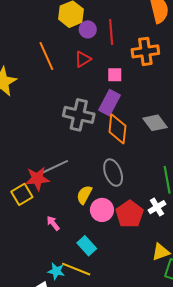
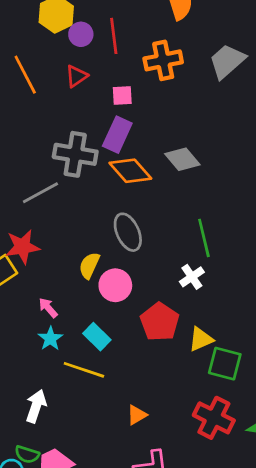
orange diamond: (117, 129) -> (130, 171), turned -44
gray line: (55, 167) -> (40, 193), moved
red pentagon: (130, 214) -> (160, 322), moved
cyan star: (56, 271) -> (50, 339), moved, turned 30

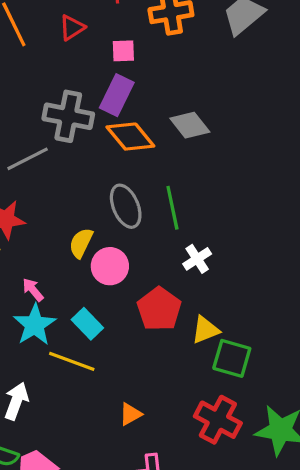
green line: (204, 238) -> (172, 208), moved
cyan star: (50, 339) -> (35, 325), size x1.5

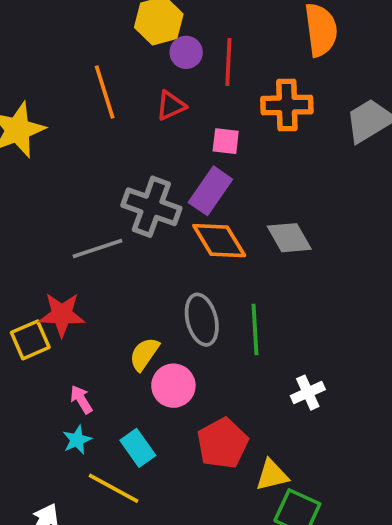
white cross: (197, 259) -> (308, 393), moved
cyan star: (35, 325) -> (77, 440), size x0.6

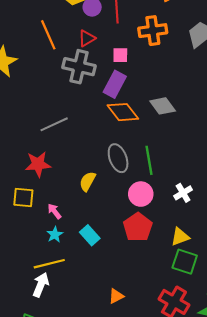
gray cross: (151, 207) -> (79, 67), moved
yellow square: (30, 340) -> (23, 197), moved, turned 35
pink circle: (173, 386) -> (141, 194), moved
yellow triangle: (272, 475) -> (180, 237), moved
yellow line: (113, 488) -> (49, 264), moved, turned -36

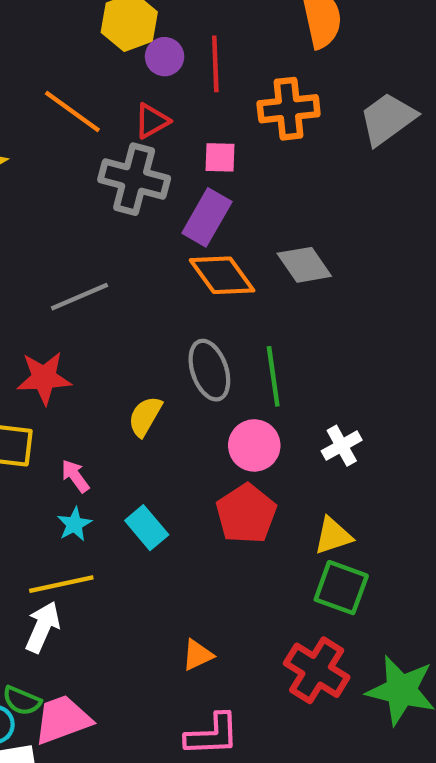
orange line: (48, 35) -> (72, 111), turned -32

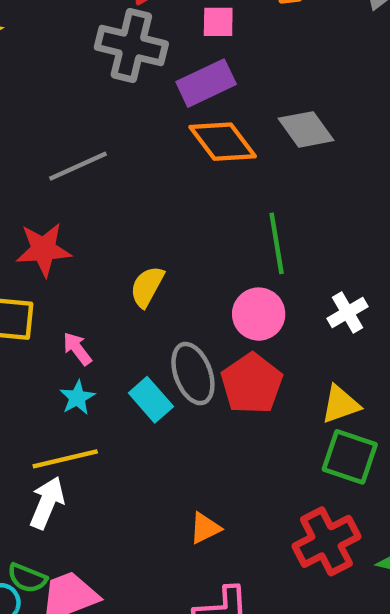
purple rectangle: (207, 217) -> (206, 83), turned 36
gray ellipse: (209, 370) -> (193, 374), moved
red cross: (317, 670) -> (326, 541), turned 32

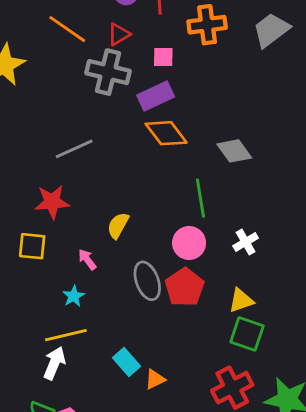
gray diamond: (306, 129) -> (234, 151), moved
pink arrow: (77, 349) -> (87, 259), moved
cyan rectangle: (151, 400) -> (126, 362), moved

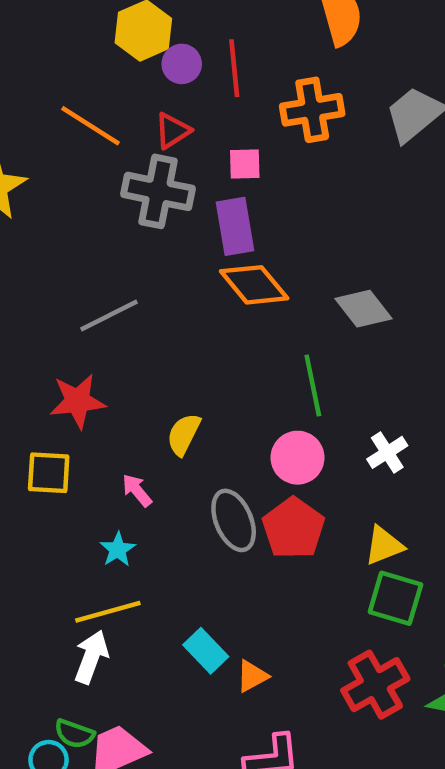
purple rectangle: (156, 96) -> (235, 226), turned -72

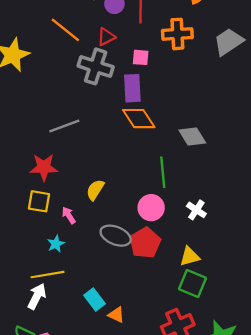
white cross: (387, 452) -> (196, 210), turned -30
yellow square: (49, 473) -> (39, 201), moved
gray ellipse: (234, 520) -> (116, 236), turned -52
orange triangle: (252, 676) -> (116, 315), turned 48

